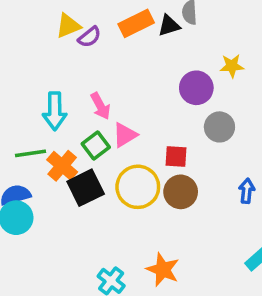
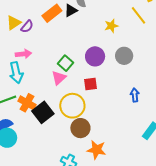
purple circle: (196, 88) -> (95, 56), moved
pink arrow: (100, 106) -> (24, 54), moved, turned -56
gray circle: (219, 127) -> (124, 56), moved
green square: (96, 145) -> (66, 63), moved
brown circle: (181, 192) -> (80, 128), moved

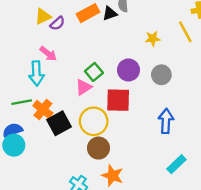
pink arrow: (24, 54) -> (48, 54), turned 35
red square: (91, 84) -> (118, 100), size x1.6
blue arrow: (135, 95) -> (166, 121), size x1.5

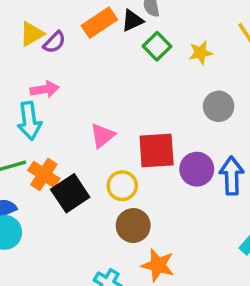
pink arrow: (48, 54) -> (45, 89), turned -42
purple circle: (128, 70) -> (197, 169), moved
green square: (94, 72) -> (157, 46), moved
yellow circle: (94, 121) -> (122, 186), size x0.7

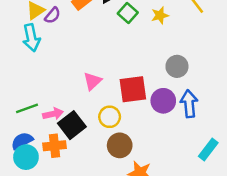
pink arrow: (45, 89) -> (53, 114), moved
gray circle: (219, 106) -> (177, 66), moved
cyan arrow: (29, 121) -> (31, 38), moved
orange cross: (44, 174) -> (54, 146), moved, turned -35

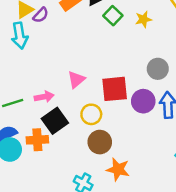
pink arrow: (53, 114) -> (44, 97), moved

